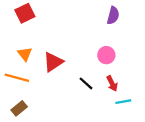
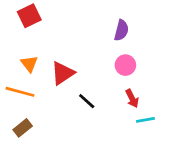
purple semicircle: (113, 16) -> (121, 30), moved
black line: (86, 83) -> (87, 101), moved

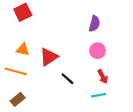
orange triangle: (29, 64) -> (23, 50), turned -40
cyan line: (145, 120) -> (99, 95), moved

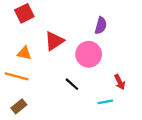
pink circle: (98, 51) -> (89, 54), moved, size x1.5
red triangle: (49, 57) -> (54, 41), moved
red arrow: (103, 77) -> (120, 82), moved

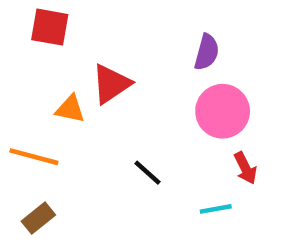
red square: (24, 13) -> (50, 27), turned 36
orange triangle: (24, 53) -> (70, 109), moved
pink circle: (89, 54) -> (223, 111), moved

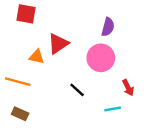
pink circle: (223, 111) -> (101, 58), moved
brown rectangle: (38, 218) -> (20, 114), turned 63

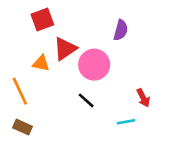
red square: (26, 14) -> (42, 19), moved, turned -30
pink circle: (101, 58) -> (94, 65), moved
orange line: (18, 82) -> (20, 91), turned 50

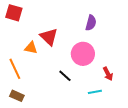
red square: (42, 19) -> (14, 13), moved, turned 36
red triangle: (65, 49) -> (49, 37), turned -42
pink circle: (94, 65) -> (83, 54), moved

